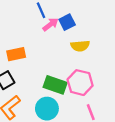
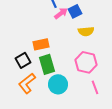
orange rectangle: (16, 54) -> (41, 44), moved
green rectangle: (55, 85) -> (47, 64), moved, turned 54

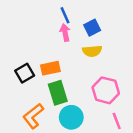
pink arrow: (61, 13) -> (65, 33), moved, turned -64
yellow semicircle: (86, 31) -> (92, 51), moved
black square: (23, 60) -> (25, 73), moved

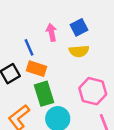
blue line: (65, 15) -> (29, 47), moved
orange rectangle: (50, 68) -> (36, 69), turned 30

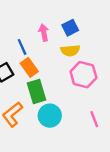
orange rectangle: (36, 69) -> (29, 67), turned 36
pink hexagon: (93, 91) -> (83, 75), moved

